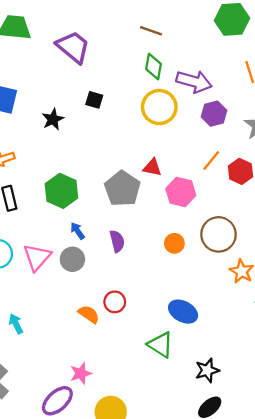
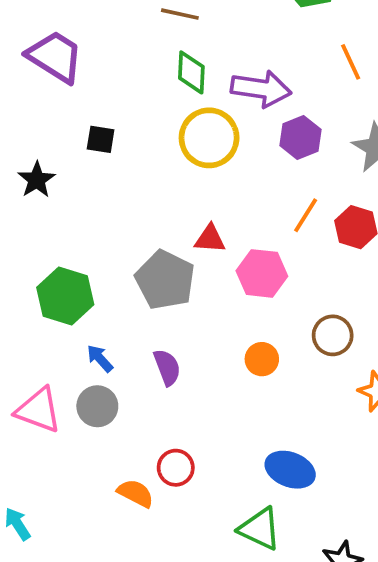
brown circle: (218, 234) -> (333, 335), size x0.7
pink triangle: (37, 257) -> (39, 410), turned -44

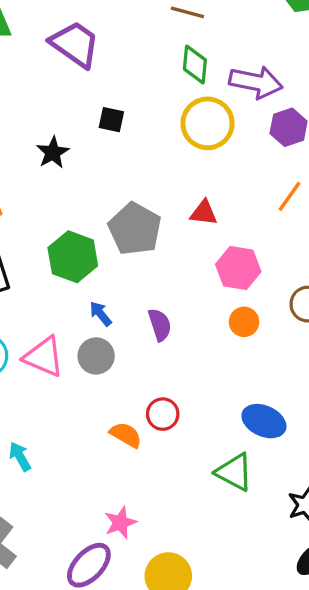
pink hexagon: (262, 273) -> (238, 268), moved
gray pentagon: (165, 280) -> (135, 229), moved

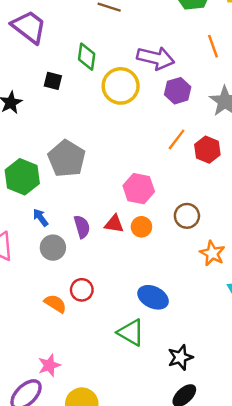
green diamond: (195, 65) -> (87, 57), moved
red triangle: (204, 213) -> (114, 224), moved
gray circle: (96, 356) -> (53, 248), moved

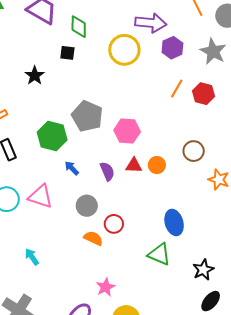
green diamond: (87, 57) -> (79, 27), moved
pink hexagon: (139, 189) -> (127, 131), moved
gray circle: (53, 248) -> (87, 206), moved
blue ellipse: (153, 297) -> (174, 223), turned 55
pink star: (49, 365) -> (106, 287), moved

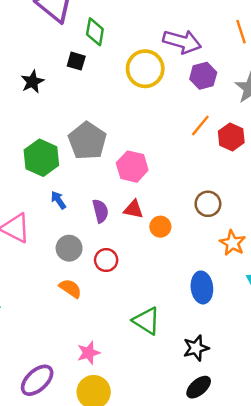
orange circle: (157, 165) -> (160, 227), moved
blue ellipse: (174, 223) -> (202, 287), moved
red circle: (114, 224) -> (106, 260), moved
pink star: (106, 287) -> (89, 353), moved

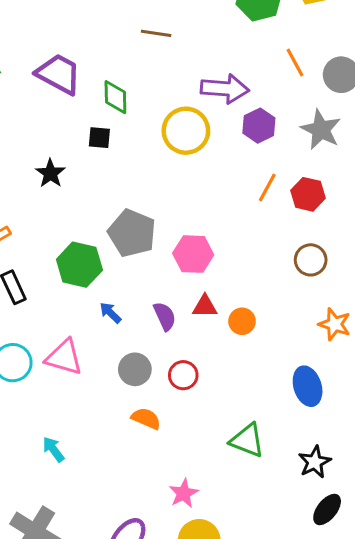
brown circle: (208, 204) -> (311, 260), moved

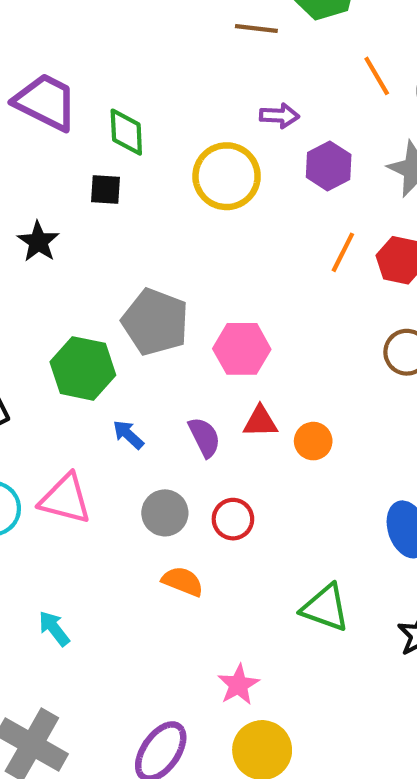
brown line: (156, 33) -> (256, 29), moved
purple arrow: (225, 89) -> (279, 116), size x0.6

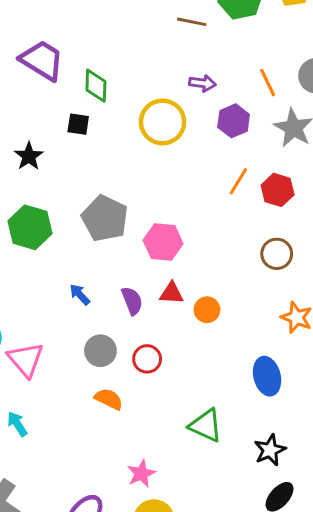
orange line: (377, 76) -> (268, 83), moved
green hexagon: (83, 368) -> (30, 227), moved
pink triangle: (65, 499) -> (26, 360), moved, turned 30

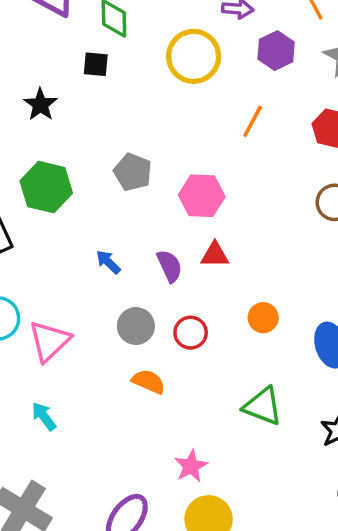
orange line: (238, 181) -> (253, 121), moved
gray pentagon: (105, 218) -> (133, 172), size x0.7
orange circle: (207, 310) -> (263, 318), moved
pink triangle: (26, 360) -> (49, 341), turned 30

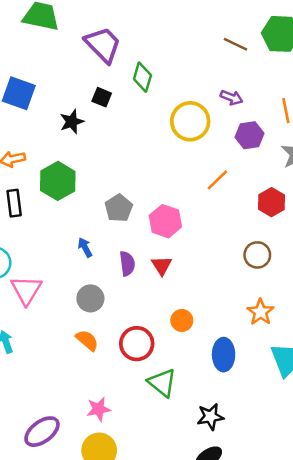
black square: (96, 64) -> (102, 97), moved
gray pentagon: (133, 172) -> (119, 208), moved
red triangle: (215, 255) -> (162, 266), turned 40
red circle: (191, 333) -> (137, 344), moved, size x1.4
pink triangle: (49, 341) -> (26, 290), turned -32

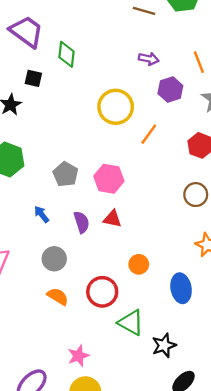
yellow circle: (190, 121) -> (116, 107), moved
red triangle: (162, 266) -> (112, 219), turned -36
black star: (210, 417) -> (164, 345), moved

